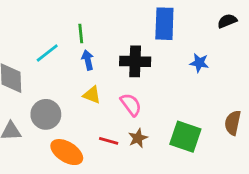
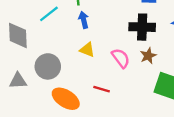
black cross: (135, 61) -> (142, 27), moved
brown star: (138, 138) -> (148, 56), moved

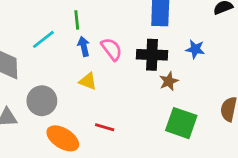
brown star: (148, 56) -> (169, 81), moved
pink semicircle: (121, 58) -> (112, 49), moved

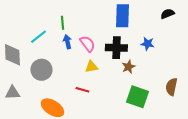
yellow triangle: (88, 81) -> (91, 67), moved, turned -32
gray circle: (42, 101) -> (41, 70), moved
red line: (105, 127) -> (82, 90), moved

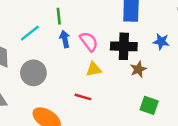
green square: (137, 97) -> (149, 105), size x0.7

